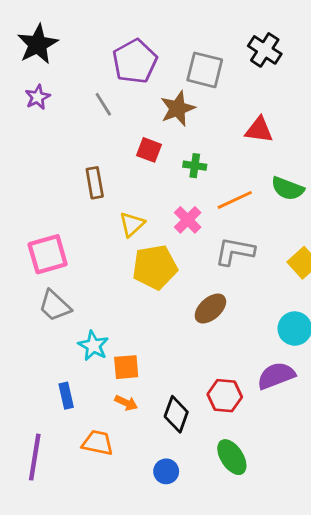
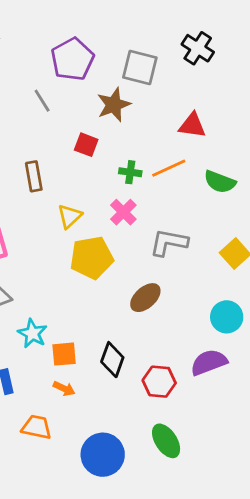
green cross: (195, 166) -> (130, 172), moved
orange line: (235, 200) -> (169, 168), moved
black diamond: (176, 414) -> (112, 360), moved
blue circle: (166, 471) -> (103, 455), size x1.8

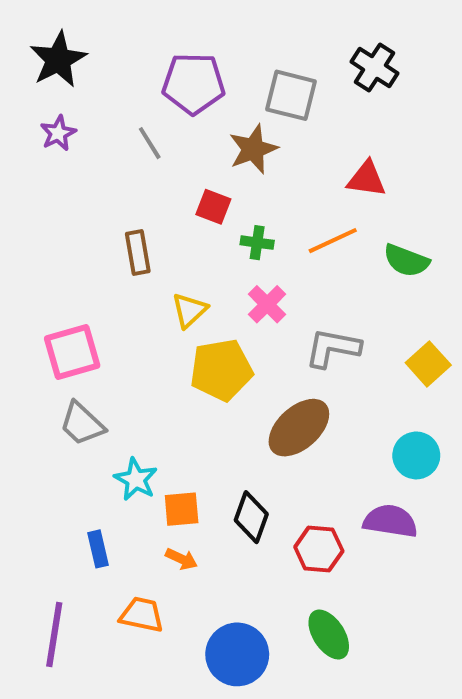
purple pentagon: (72, 59) -> (193, 83), turned 30
green cross: (130, 172) -> (257, 243), moved
brown ellipse: (145, 298) -> (299, 428), size x1.4
purple semicircle: (209, 362) -> (390, 521), turned 30

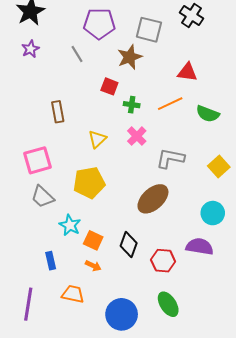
brown rectangle: (138, 253) -> (58, 112), moved
yellow pentagon: (221, 370) -> (89, 183), moved
orange square: (182, 509) -> (93, 240), turned 30

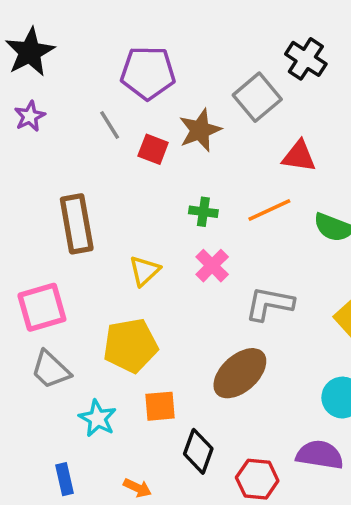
gray square: (149, 30) -> (257, 97), moved, turned 36
red square: (109, 86) -> (153, 149), moved
brown rectangle: (58, 112) -> (77, 224), size x1.5
orange square: (93, 240) -> (160, 406), moved, turned -30

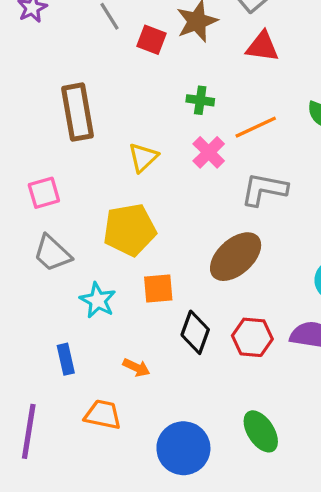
red triangle: (299, 156) -> (262, 46), moved
orange line: (269, 210) -> (256, 127), moved
pink square: (42, 307) -> (44, 193), size x0.7
red hexagon: (257, 479) -> (252, 337), moved

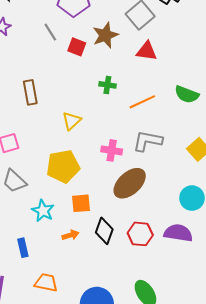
brown rectangle: (78, 112) -> (30, 92), size x0.7
pink cross: (209, 152) -> (112, 150), moved, turned -36
orange arrow: (136, 368) -> (70, 235), moved, turned -42

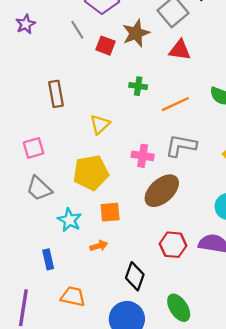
black diamond: (104, 231) -> (135, 276), moved

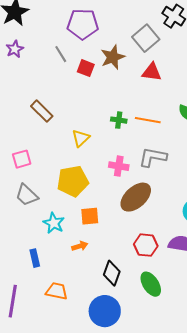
green cross: (138, 86) -> (119, 120), moved
brown rectangle: (56, 94) -> (42, 111), turned -35
orange line: (175, 104) -> (148, 120), turned 35
green ellipse: (179, 308) -> (151, 284), moved

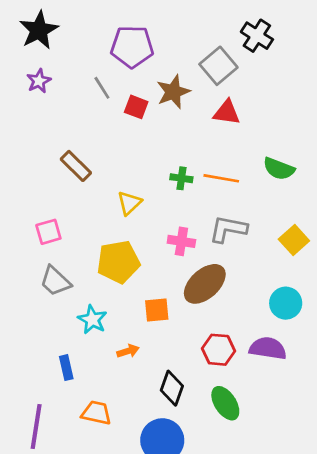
orange square: (90, 216) -> (157, 310), moved

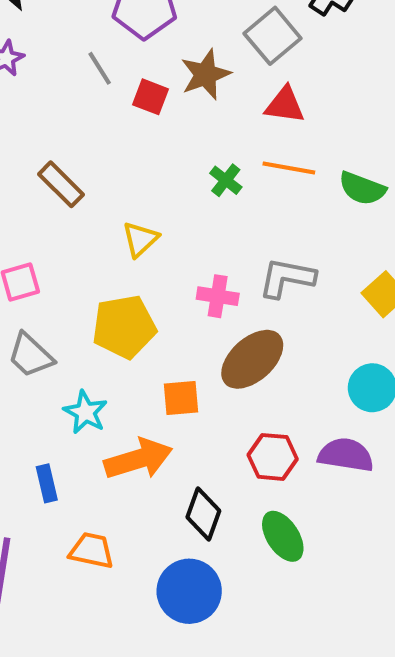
green cross: (181, 178) -> (226, 180), moved, turned 30
orange line: (221, 178) -> (289, 168), moved
orange arrow: (128, 351) -> (138, 459), size x2.0

